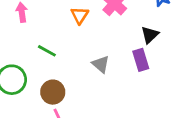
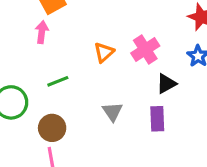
black triangle: (150, 35) -> (166, 84), moved
green line: (47, 51) -> (58, 81), turned -66

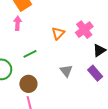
purple rectangle: (157, 119) -> (95, 73), turned -35

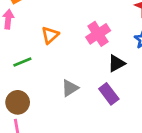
orange triangle: (58, 33) -> (50, 35), moved
gray triangle: (66, 71) -> (70, 88), turned 32

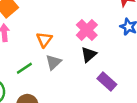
black triangle: (116, 63) -> (89, 55), moved
gray triangle: (70, 88) -> (54, 62), moved

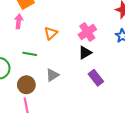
gray triangle: (54, 62) -> (52, 75), moved
green line: (24, 68) -> (30, 54), turned 32

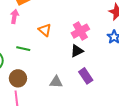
orange triangle: (51, 33) -> (45, 30), turned -40
gray triangle: (52, 75) -> (56, 82), moved, turned 32

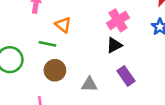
orange triangle: (45, 30) -> (63, 25), moved
brown circle: (18, 78) -> (55, 70), moved

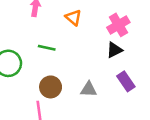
orange triangle: (63, 25) -> (73, 18), moved
brown circle: (55, 70) -> (51, 87), moved

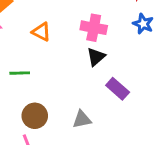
pink cross: (118, 25) -> (94, 28), turned -35
gray triangle: (89, 89) -> (82, 119), moved

